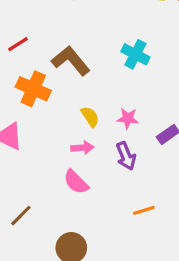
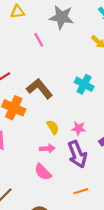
purple arrow: (126, 156) -> (77, 154), size x1.4
orange line: (144, 210) -> (81, 191), moved

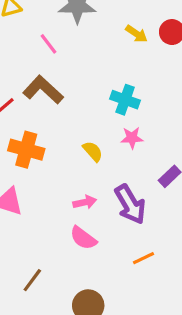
brown L-shape: (40, 89) -> (43, 90), moved
yellow semicircle: (53, 127) -> (93, 151), moved
pink star: (79, 128) -> (132, 138), moved

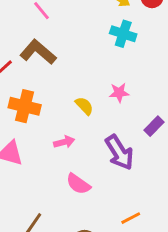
cyan cross: (125, 100) -> (123, 34), moved
pink arrow: (85, 202) -> (64, 142), moved
orange line: (144, 258) -> (131, 218), moved

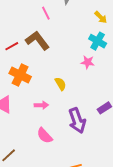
pink star: (119, 93) -> (88, 62), moved

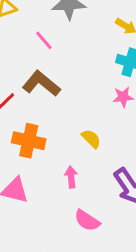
pink arrow: (41, 105) -> (71, 177), turned -80

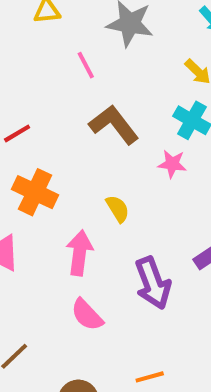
brown L-shape: (41, 84) -> (114, 125), moved
pink arrow: (71, 177) -> (79, 253), size x1.5

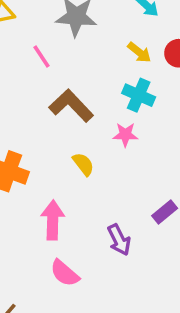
yellow semicircle: (118, 209) -> (83, 164), moved
purple arrow: (153, 283) -> (119, 240), size x0.7

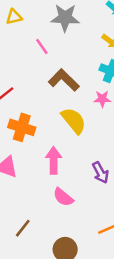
yellow semicircle: (83, 164) -> (74, 121), size x1.6

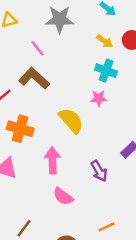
brown L-shape: (64, 80) -> (34, 78), moved

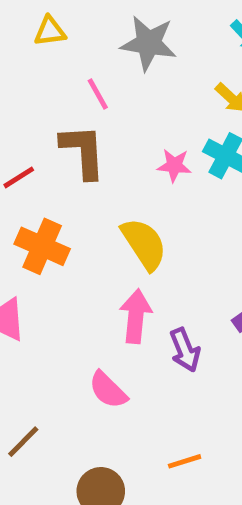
brown L-shape: (34, 78) -> (83, 151), turned 36
pink star: (99, 98) -> (174, 165), moved
pink arrow: (52, 160) -> (136, 316), moved

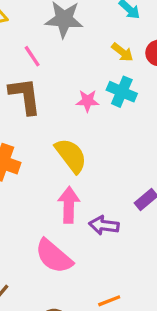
purple arrow: (185, 350) -> (104, 225), turned 124
pink semicircle: (108, 390) -> (54, 256), size x1.4

